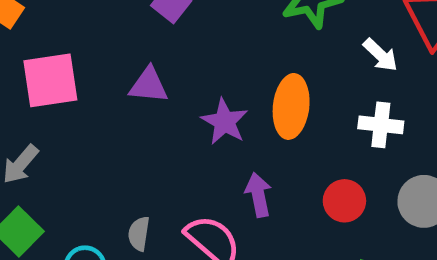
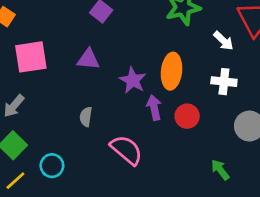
purple arrow: (258, 195) -> (154, 107), moved
red circle: (344, 201) -> (187, 116), moved
gray semicircle: (139, 234) -> (86, 117), moved

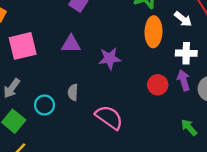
orange ellipse: (172, 71) -> (153, 32), moved
purple star: (133, 80) -> (110, 58), turned -30
purple arrow: (154, 107) -> (184, 80), moved
cyan circle: (52, 166) -> (44, 105), moved

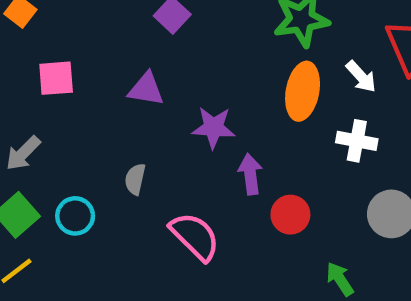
pink square: (23, 46) -> (56, 78), size x0.7
purple arrow: (184, 80) -> (250, 174), moved
red circle: (158, 85) -> (290, 215), moved
cyan circle: (44, 105) -> (75, 216), moved

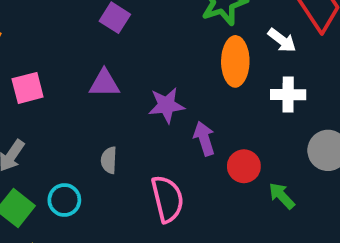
pink semicircle: (195, 236) -> (167, 199), turned 42
green arrow: (340, 279) -> (282, 196), moved

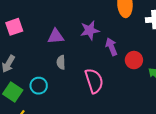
purple triangle: (104, 83) -> (56, 36), moved

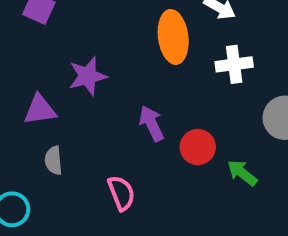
purple star: (90, 30) -> (88, 76), moved
pink semicircle: (94, 81) -> (121, 193), size x0.7

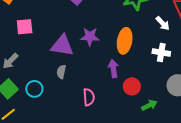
orange ellipse: (173, 37) -> (125, 41), moved
purple triangle: (40, 110) -> (62, 46), size x1.4
green arrow: (242, 173) -> (149, 105), turned 98

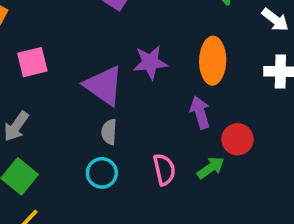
purple triangle: (62, 46) -> (104, 85), turned 35
cyan circle: (34, 89) -> (102, 173), moved
green arrow: (149, 105) -> (211, 168), moved

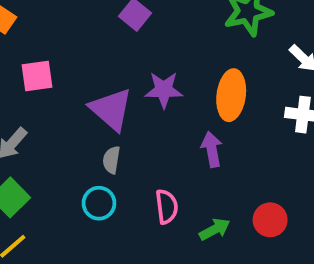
red circle: (238, 139) -> (270, 220), moved
green arrow: (211, 168) -> (215, 229), moved

